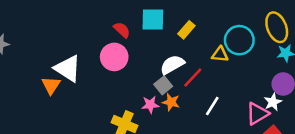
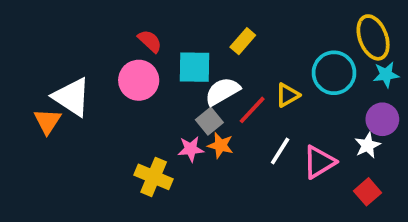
cyan square: (153, 20) -> (194, 67), moved
cyan circle: (239, 40) -> (334, 73), moved
yellow triangle: (220, 54) -> (287, 95), moved, turned -36
pink triangle: (257, 114) -> (319, 162), moved

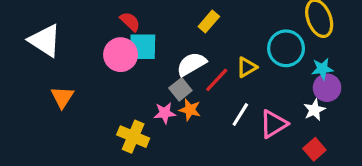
cyan square: (194, 67) -> (143, 47), moved
cyan star: (386, 75) -> (322, 69), moved
white triangle: (72, 97) -> (45, 40), moved
orange triangle: (48, 121) -> (62, 97), moved

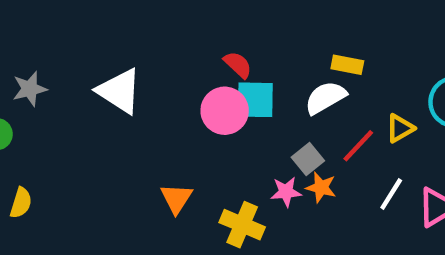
yellow rectangle: (209, 22) -> (347, 65), turned 60
white semicircle: (191, 64) -> (325, 98), moved
orange triangle: (62, 97) -> (176, 198), moved

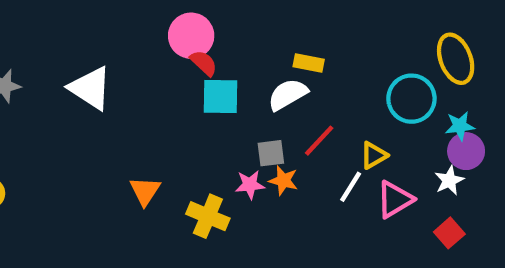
pink circle: (225, 111) -> (191, 36), moved
yellow triangle: (400, 128) -> (374, 155), moved
gray square: (308, 159) -> (271, 153), turned 32

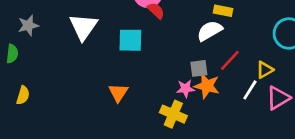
white triangle: (90, 88) -> (83, 27), turned 32
cyan square: (220, 97) -> (130, 40), moved
orange star: (283, 180) -> (207, 86), size x1.4
yellow cross: (208, 216) -> (173, 114), moved

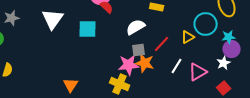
white semicircle: (210, 31) -> (136, 27), moved
yellow triangle: (265, 70) -> (188, 37), moved
pink star: (185, 89) -> (129, 65), size x1.5
orange triangle: (118, 93) -> (71, 85), moved

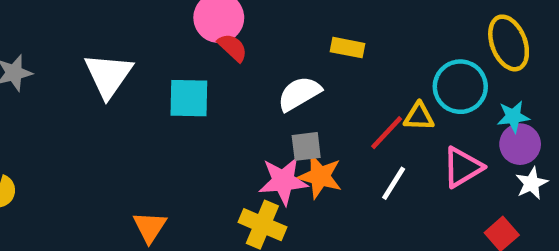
yellow triangle: (188, 37) -> (419, 117), turned 32
red line: (162, 44) -> (387, 133), moved
white star: (224, 63) -> (532, 183), moved
pink triangle: (198, 72) -> (463, 167), moved

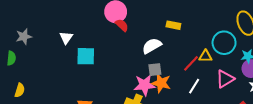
white triangle: (108, 75) -> (66, 38), size x0.6
cyan square: (189, 98) -> (86, 56), moved

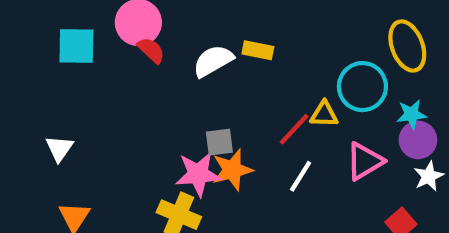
white triangle: (66, 38) -> (59, 148), moved
white semicircle: (152, 46) -> (213, 61), moved
cyan square: (86, 56) -> (76, 46), moved
orange star: (161, 83) -> (232, 170), turned -30

